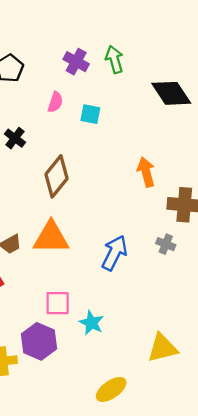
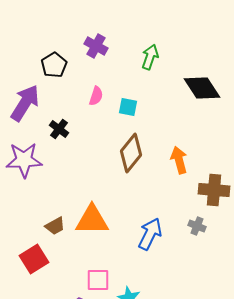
green arrow: (114, 59) -> (150, 57), turned 35
purple cross: (76, 62) -> (96, 46), moved
brown diamond: (56, 176) -> (131, 153), moved

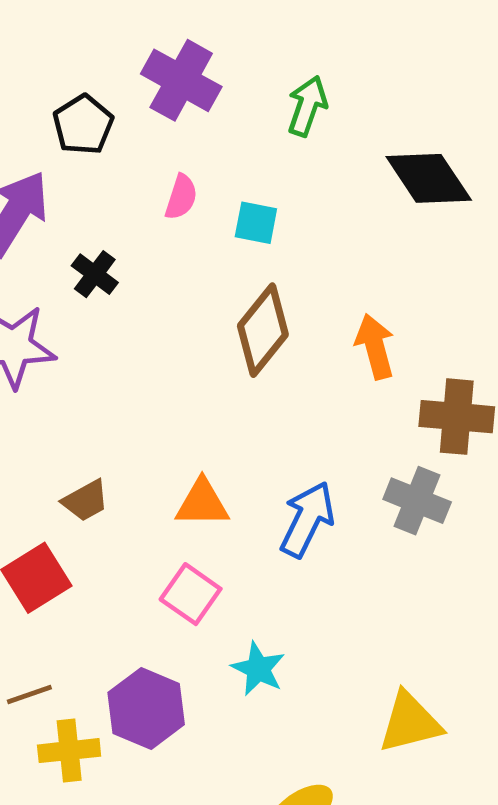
purple cross: (96, 46) -> (181, 80), size x1.4
orange triangle: (92, 220) -> (202, 503), moved, size x0.7
gray cross: (197, 226) -> (417, 501), size x1.5
pink square: (98, 280) -> (191, 594), moved, turned 35

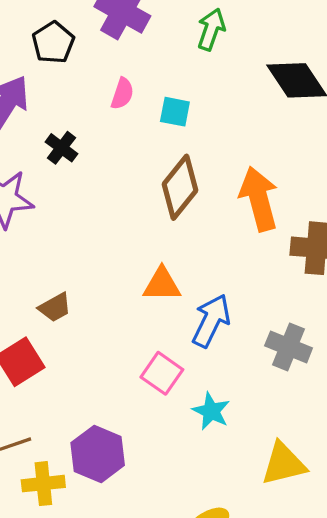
orange arrow: (375, 347) -> (259, 199), size x1.4
gray cross: (417, 501) -> (289, 347), moved
orange triangle: (202, 503) -> (162, 284), moved
pink square: (191, 594) -> (162, 373), moved
cyan star: (258, 669) -> (211, 411), moved

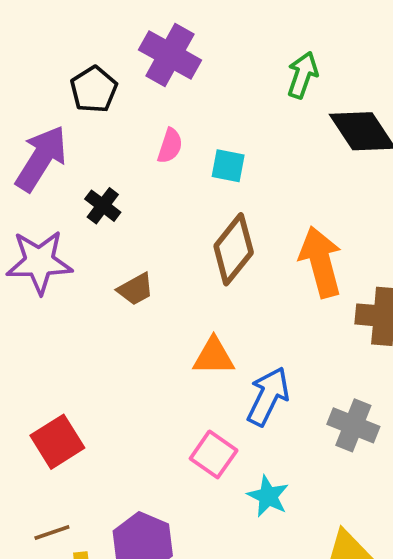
green arrow: (211, 29) -> (303, 75), moved
brown trapezoid: (55, 307) -> (135, 289), moved

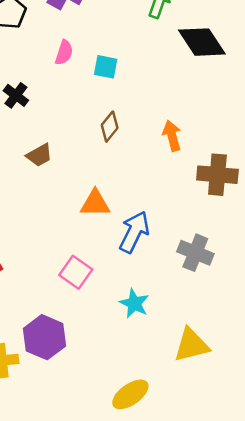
brown diamond: (234, 249) -> (110, 127), size x0.6
orange arrow: (321, 262) -> (172, 136), size x0.6
pink square: (214, 454) -> (76, 272), moved

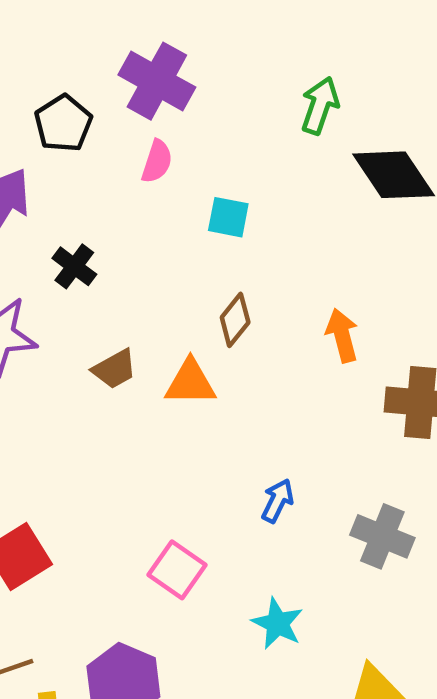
pink semicircle: (64, 52) -> (157, 161), moved
orange triangle: (95, 203) -> (190, 382), moved
blue arrow: (134, 232) -> (277, 501), size x0.6

